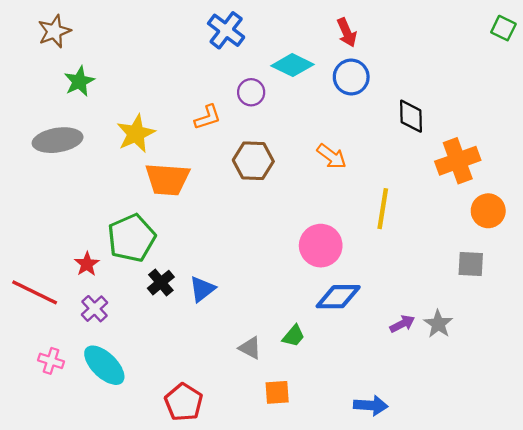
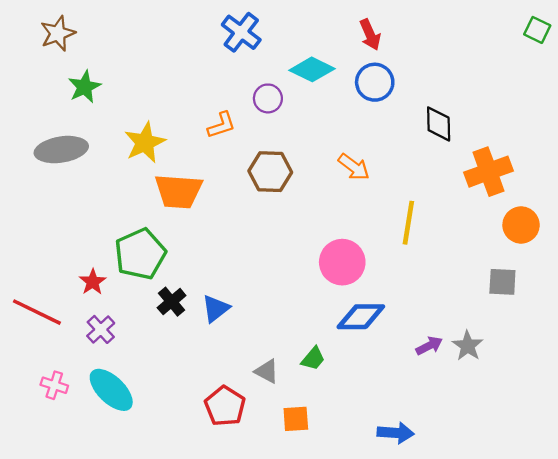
red pentagon: (184, 402) -> (225, 406), moved

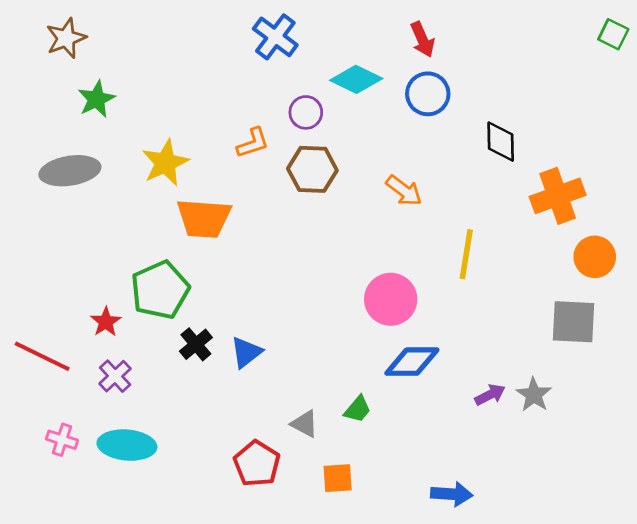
brown hexagon: (270, 172) -> (312, 169), moved
gray square: (502, 282) -> (574, 322), size x1.4
cyan ellipse: (111, 390) -> (127, 445), turned -39

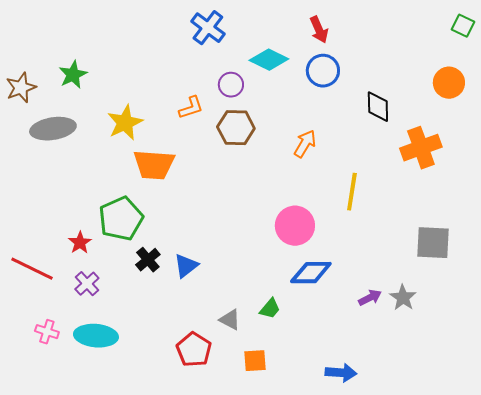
brown star: (66, 38) -> (21, 88), moved
orange arrow: (404, 191) -> (305, 144), turned -96
orange circle: (595, 257) -> (449, 83), moved

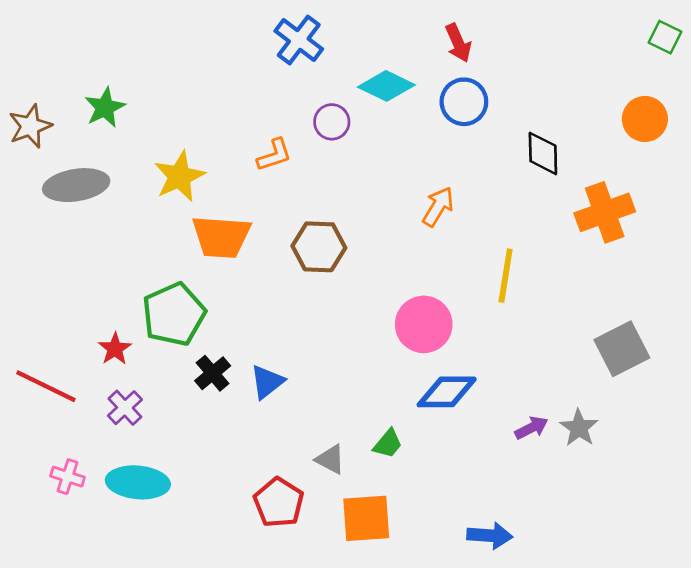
brown hexagon: (236, 128) -> (319, 247), moved
gray square: (433, 243) -> (622, 349), turned -30
orange square: (255, 361) -> (366, 518), size x1.5

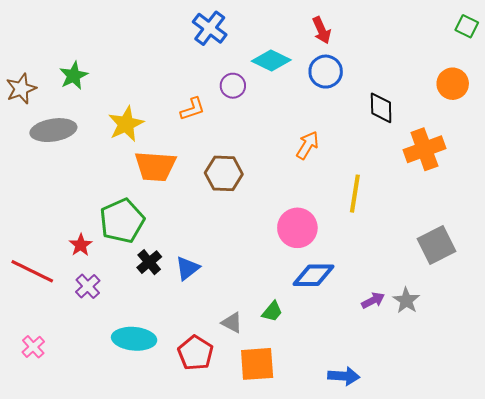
pink cross: (68, 477) -> (33, 347), moved, turned 30
cyan ellipse: (138, 482) -> (134, 339), moved

